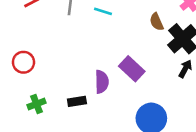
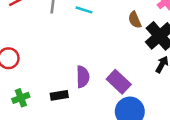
purple rectangle: (132, 69) -> (119, 82), moved

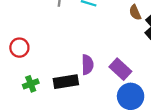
black rectangle: (59, 95) -> (66, 82), size x1.5

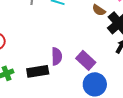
brown semicircle: (135, 12) -> (99, 10), turned -32

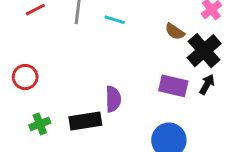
purple rectangle: (86, 60) -> (173, 86), moved, turned -30

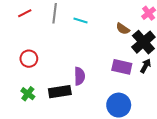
red circle: (25, 77) -> (29, 59), moved
green cross: (40, 124) -> (28, 94), turned -32

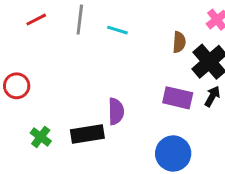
brown semicircle: (123, 29) -> (179, 42), turned -120
red circle: (29, 59) -> (17, 86), moved

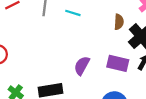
purple semicircle: (116, 111) -> (82, 66), moved, turned -150

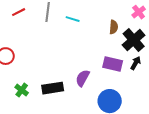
purple semicircle: (82, 66) -> (83, 78), moved

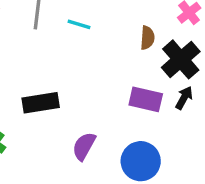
purple semicircle: (83, 78) -> (84, 146), moved
black rectangle: (53, 88) -> (41, 103), moved

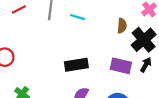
black rectangle: (41, 103) -> (76, 65), moved

